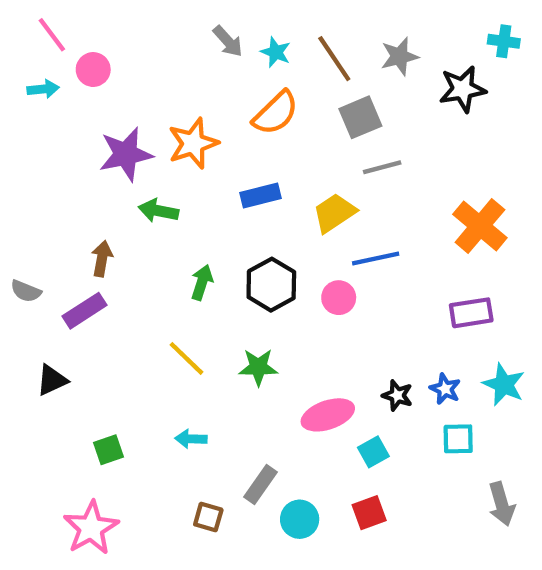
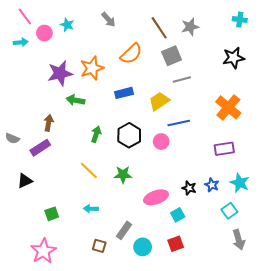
cyan star: (276, 52) -> (67, 25), moved
black star: (463, 89) -> (234, 58), moved
cyan square: (458, 439) -> (229, 211), moved, turned -35

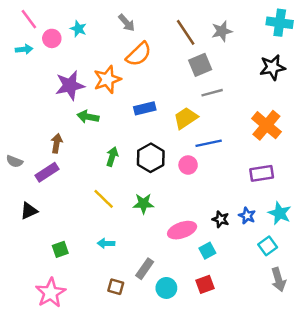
cyan cross: (240, 20) -> (280, 23), size x1.5
orange semicircle: (131, 54) -> (139, 54), moved

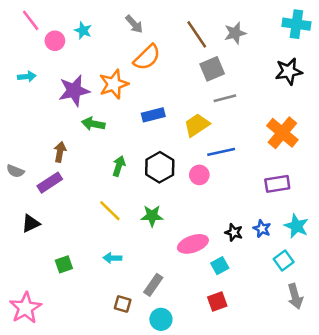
cyan arrow: (24, 49) -> (27, 77), moved
cyan circle: (166, 288) -> (161, 319), moved
pink star: (51, 293) -> (26, 308), moved

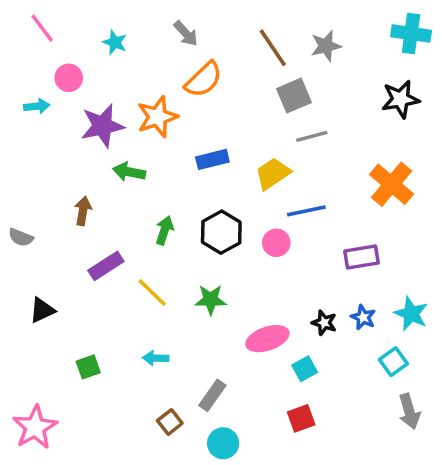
pink circle: (55, 41) -> (69, 78), moved
purple rectangle: (50, 183) -> (106, 266), moved
purple rectangle: (277, 184) -> (361, 257), moved
brown square: (123, 304) -> (170, 422), turned 36

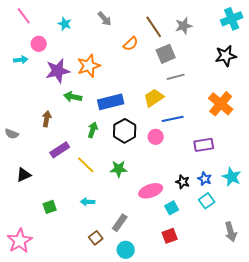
cyan cross: (411, 33) -> (232, 19), turned -30
orange semicircle: (204, 80) -> (131, 44), moved, size x0.7
blue rectangle: (212, 159) -> (111, 102), moved, size x1.4
cyan square: (393, 362) -> (207, 201), moved

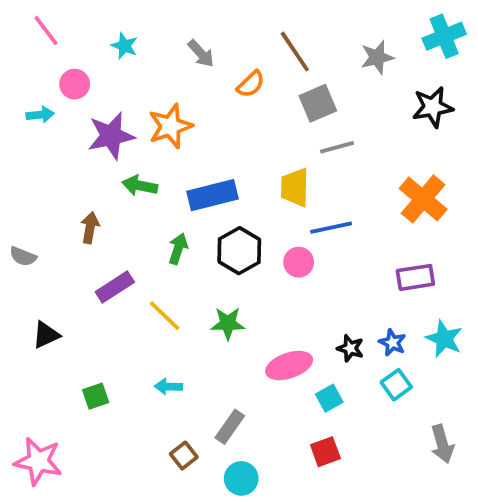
gray arrow: (105, 19) -> (201, 53), moved
gray star: (184, 26) -> (377, 57), moved
yellow trapezoid: (154, 98) -> (295, 187), turned -55
purple rectangle: (204, 145) -> (415, 277), moved
pink star: (20, 241) -> (38, 461), turned -30

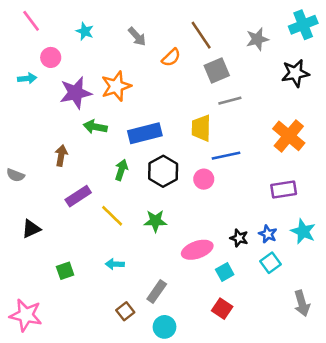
red square: (325, 452) -> (222, 309), turned -36

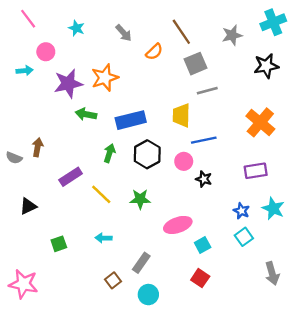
brown arrow: (61, 156) -> (38, 147), moved
black star: (239, 238) -> (204, 179), moved

